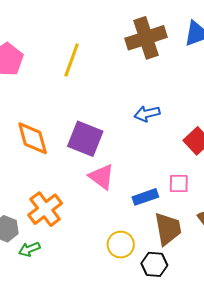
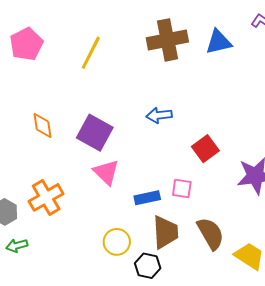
orange diamond: (33, 138) -> (42, 126), size x0.7
green arrow: (29, 249) -> (17, 246), moved

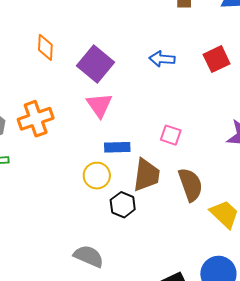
red square: (205, 149) -> (217, 59), moved
blue rectangle: (147, 198) -> (117, 147), moved

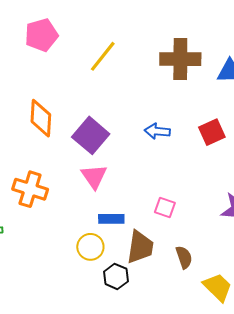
orange diamond: (45, 47) -> (41, 118), size x1.4
orange cross: (36, 119) -> (30, 189), turned 36
brown semicircle: (190, 185) -> (184, 257), size x0.7

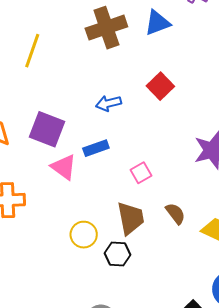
pink square: (165, 207) -> (141, 173), turned -30
blue rectangle: (111, 219) -> (96, 148), moved

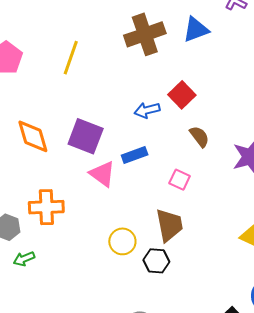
red square: (160, 86) -> (182, 95), moved
pink square: (141, 173) -> (180, 180), turned -35
brown semicircle: (175, 213) -> (199, 136), moved

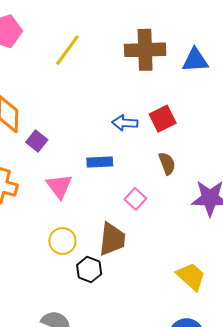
purple square: (86, 136) -> (37, 141), moved, size x0.6
pink triangle: (102, 174) -> (59, 186), moved

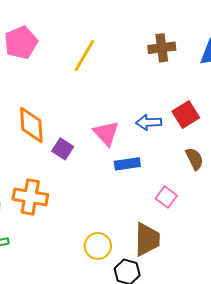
brown cross: (145, 50) -> (162, 48), size x0.7
pink triangle: (59, 186) -> (106, 133), moved

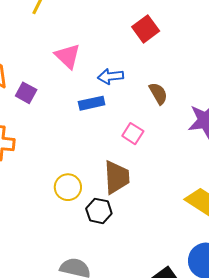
red square: (186, 115) -> (146, 29), moved
blue arrow: (149, 122) -> (111, 76), moved
pink triangle: (106, 133) -> (68, 56), moved

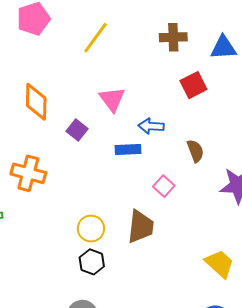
purple square: (26, 93) -> (77, 130), moved
black hexagon: (99, 211) -> (92, 262), moved

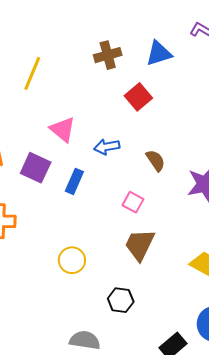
purple square: (77, 130) -> (36, 168), size x1.4
blue rectangle: (128, 149) -> (74, 181), moved, turned -50
brown trapezoid: (141, 227) -> (140, 245), moved, turned -147
black hexagon: (92, 262) -> (121, 300), moved

